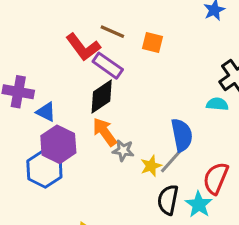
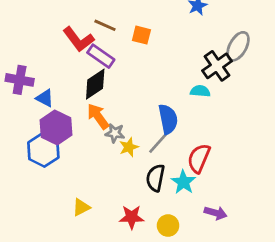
yellow star: (151, 166) -> (129, 147), moved

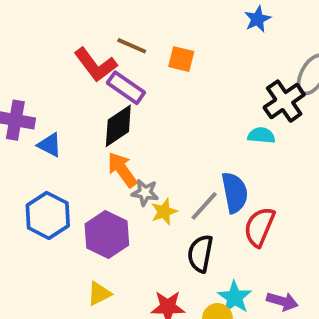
blue semicircle: (168, 119) -> (235, 193), moved
purple hexagon: (56, 128) -> (107, 235), moved
cyan star: (183, 182) -> (235, 297), moved

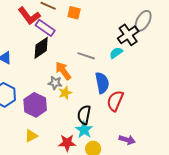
cyan semicircle: (261, 135) -> (116, 53), turned -40
orange arrow: (122, 170) -> (63, 71), moved
gray line: (204, 206) -> (86, 56), moved, turned 66
cyan star: (235, 297) -> (84, 130), moved

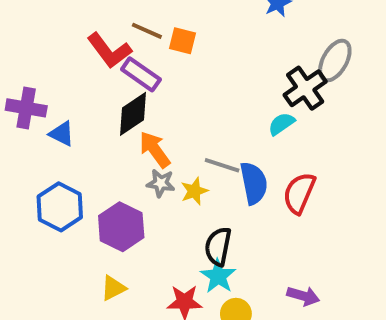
orange square: (74, 13) -> (182, 41), moved
gray line: (86, 56) -> (222, 165), moved
orange arrow: (63, 71) -> (155, 150), moved
yellow star: (65, 93) -> (194, 191), moved
red semicircle: (115, 101) -> (299, 193), moved

